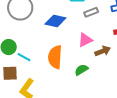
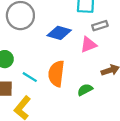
pink triangle: (85, 40) -> (88, 45), moved
cyan line: (24, 57) -> (30, 77), moved

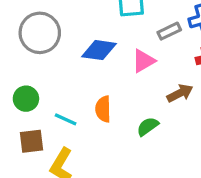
gray rectangle: (100, 26) -> (169, 31), moved
orange semicircle: (56, 74) -> (103, 109), size x0.7

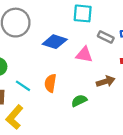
gray rectangle: (169, 31) -> (106, 37), turned 42
pink triangle: (143, 61) -> (84, 55), turned 30

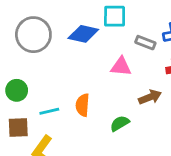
blue diamond: (55, 42) -> (83, 34), moved
cyan line: (23, 86) -> (49, 111), turned -42

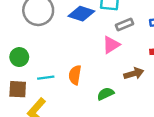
gray rectangle: (145, 43) -> (124, 25), moved, turned -49
pink triangle: (121, 66) -> (111, 45), turned -42

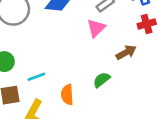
orange semicircle: (75, 75) -> (67, 95), moved

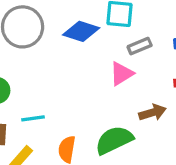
green semicircle: (102, 80) -> (114, 140), size x1.6

